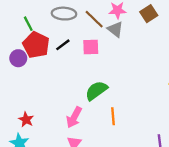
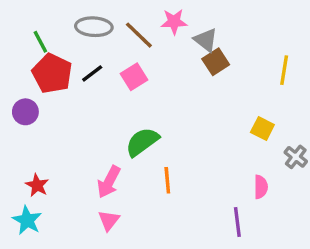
brown square: (149, 14) -> (216, 62), moved
gray triangle: (115, 29) -> (206, 40), moved
pink square: (91, 47) -> (134, 77), turned -30
purple circle: (18, 58) -> (25, 112), moved

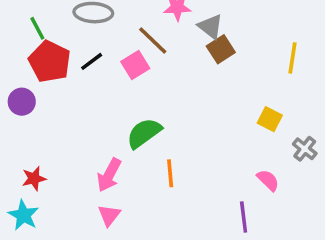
brown line: (139, 35) -> (153, 41), moved
red star: (37, 185) -> (34, 179), turned 30
pink semicircle: (261, 187) -> (268, 180), turned -45

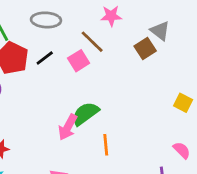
gray triangle: (210, 27) -> (160, 31), moved
pink arrow: (109, 175) -> (68, 127), moved

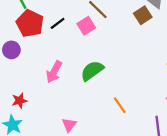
pink arrow: (68, 127) -> (54, 72), moved
orange line: (106, 145) -> (120, 105), moved, turned -30

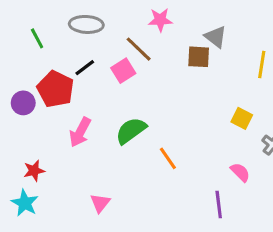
brown square: (143, 15) -> (199, 57), turned 36
red pentagon: (30, 23) -> (56, 89), moved
orange line: (120, 105) -> (168, 158), moved

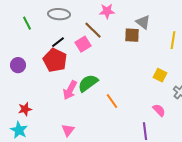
red pentagon: (56, 89) -> (55, 60), moved
pink arrow: (80, 132) -> (70, 90), moved

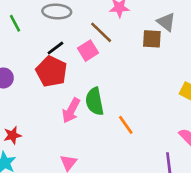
green semicircle: (88, 83) -> (95, 101), turned -65

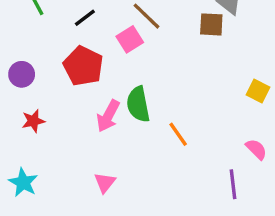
black line: (55, 48) -> (85, 18), moved
red star: (12, 135) -> (33, 121), moved

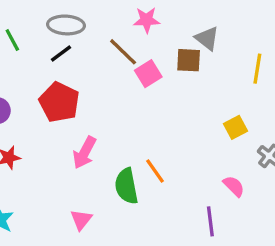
pink square: (130, 39) -> (148, 74), moved
yellow square: (258, 91) -> (236, 127), turned 35
green semicircle: (138, 104) -> (126, 186), moved

